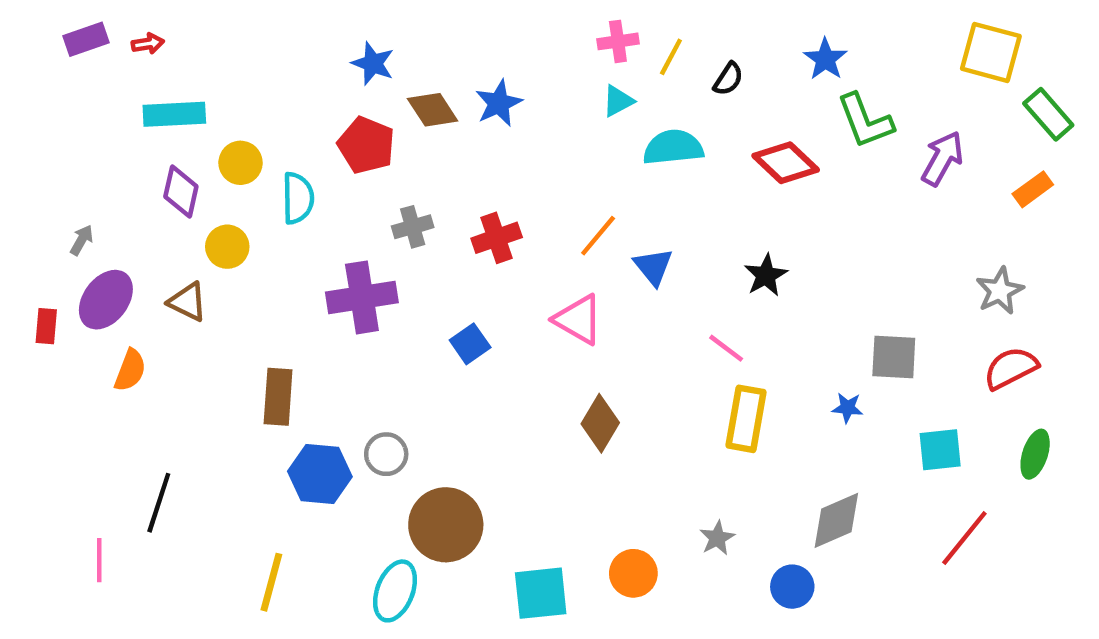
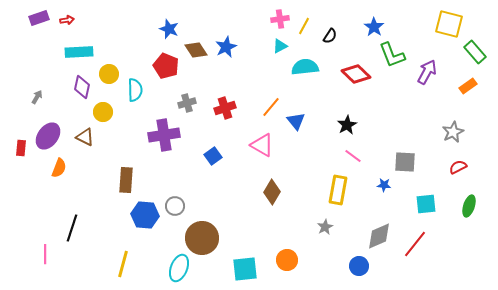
gray arrow: (82, 240) -> (37, 97), moved
pink line: (726, 348) -> (353, 156), moved
red semicircle: (1011, 368) -> (458, 167), size x0.7
gray star: (717, 538) -> (325, 227), moved
red line: (964, 538) -> (415, 244), moved

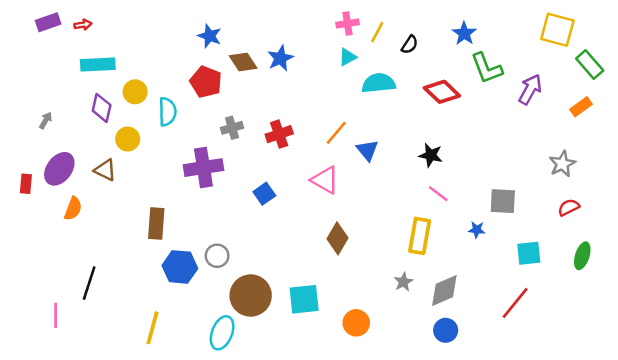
black star: (347, 125) -> (431, 155), turned -30
gray diamond: (379, 236) -> (444, 291), moved
cyan square: (245, 269) -> (304, 299), moved

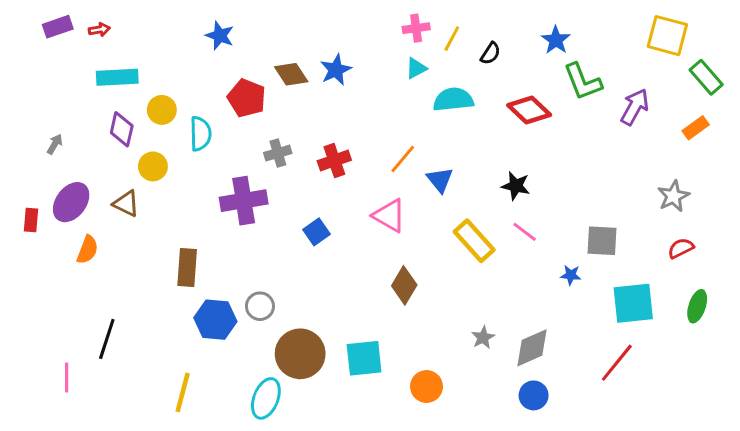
blue star: (210, 36) -> (220, 36), moved
yellow rectangle: (420, 236) -> (474, 241), moved, turned -52
cyan square: (529, 253) -> (633, 303), size x1.4

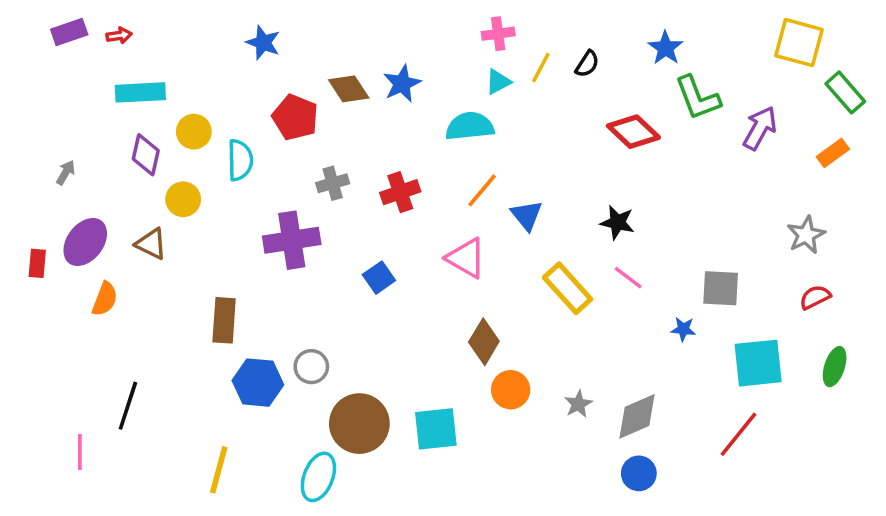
yellow line: (452, 39) -> (541, 68), moved
cyan semicircle: (453, 100) -> (470, 126), moved
orange circle: (427, 387) -> (511, 390), moved

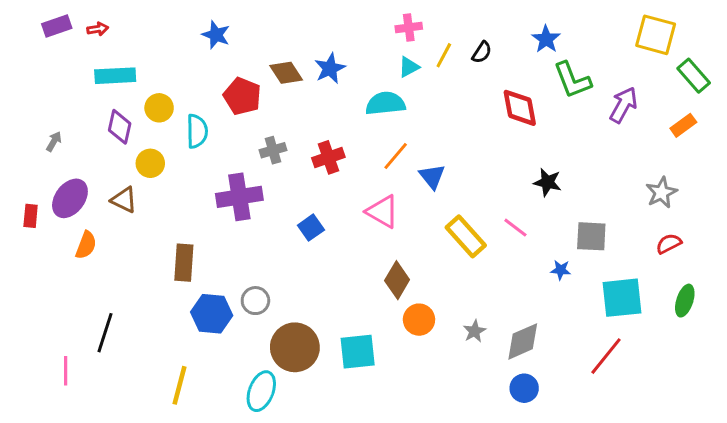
red diamond: (633, 132) -> (520, 108), turned 36
black star: (617, 222) -> (548, 182), moved

